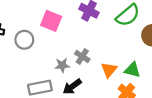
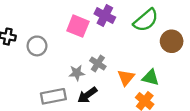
pink square: (51, 21) -> (78, 26), moved

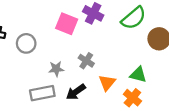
gray star: (77, 73) -> (56, 69), moved
orange triangle: (126, 78) -> (107, 83), moved

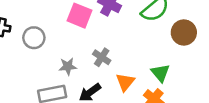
green triangle: (138, 75) -> (160, 73), turned 36

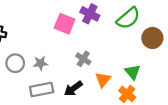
gray circle: (34, 38) -> (15, 63), moved
gray star: (68, 66) -> (40, 63), moved

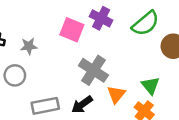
gray cross: (83, 59) -> (93, 70), size x1.6
gray star: (40, 63) -> (29, 46), moved

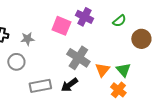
green semicircle: (145, 23) -> (119, 21), size x0.6
orange triangle: (116, 94) -> (102, 70), moved

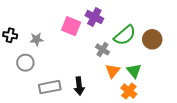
green semicircle: (119, 21) -> (125, 35), moved, size x1.6
gray cross: (78, 58) -> (102, 49), moved, size x0.6
black arrow: (69, 85) -> (79, 86), turned -60

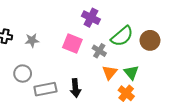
pink square: (71, 26) -> (72, 43), moved
gray circle: (25, 63) -> (23, 74), moved

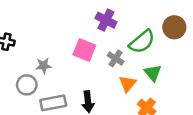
gray star: (32, 40) -> (44, 66), moved
brown circle: (150, 40) -> (174, 27), moved
green triangle: (131, 72) -> (153, 73), moved

